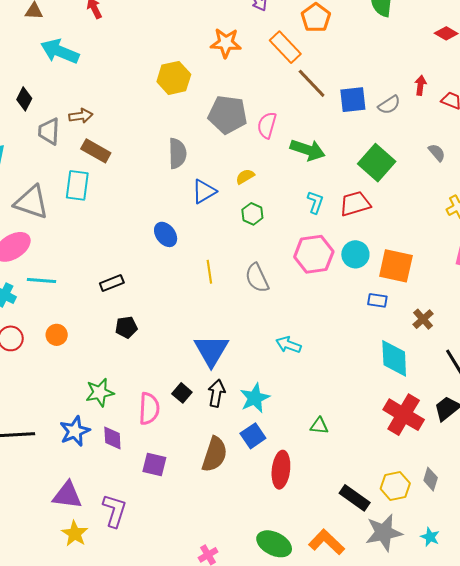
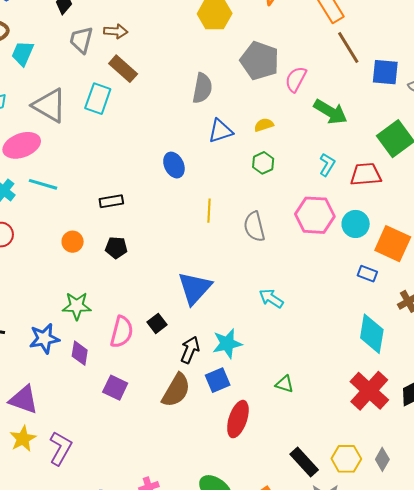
orange circle: (57, 335) -> (73, 242), moved
black arrow: (216, 393) -> (190, 350), moved
purple L-shape: (114, 511) -> (60, 448), moved

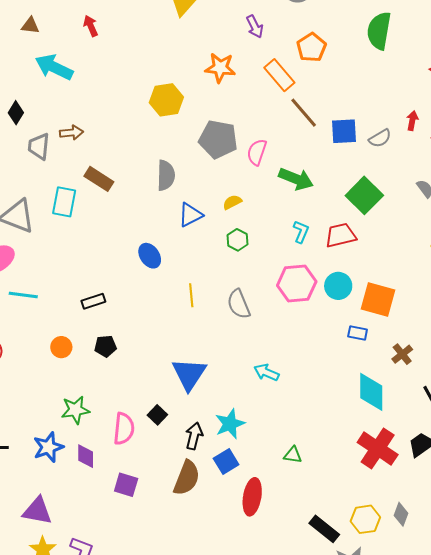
brown rectangle: (123, 69) -> (99, 179), moved

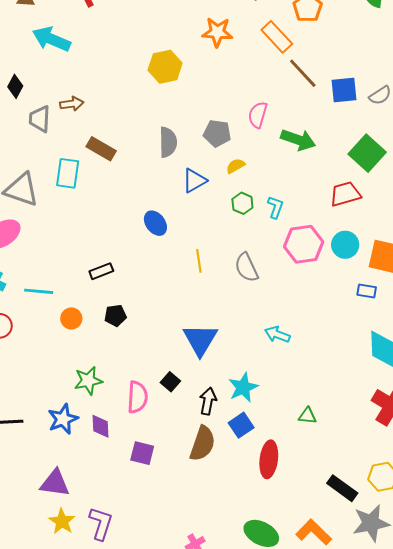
gray pentagon: (218, 139) -> (217, 133), moved, size x0.7
cyan L-shape: (301, 232) -> (275, 207), moved
cyan line: (23, 295) -> (39, 291), moved

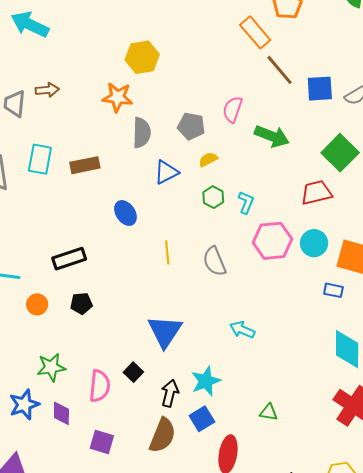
orange star: (217, 32) -> (118, 97), moved
brown rectangle: (101, 149) -> (85, 165), moved, turned -44
black rectangle: (101, 271) -> (69, 259), size x1.4

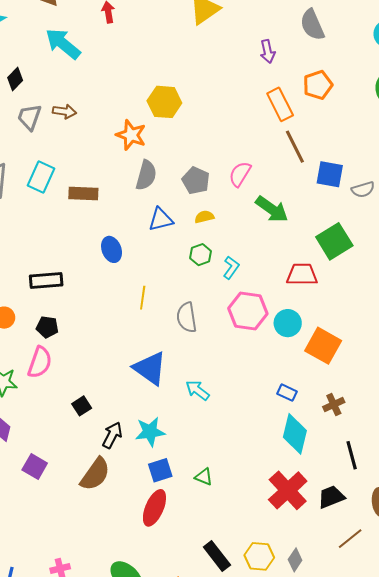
blue rectangle: (333, 290) -> (287, 393), moved
blue triangle: (165, 331) -> (150, 368), moved, turned -42
pink semicircle: (100, 386) -> (40, 362), moved
blue square: (202, 419) -> (160, 470), moved

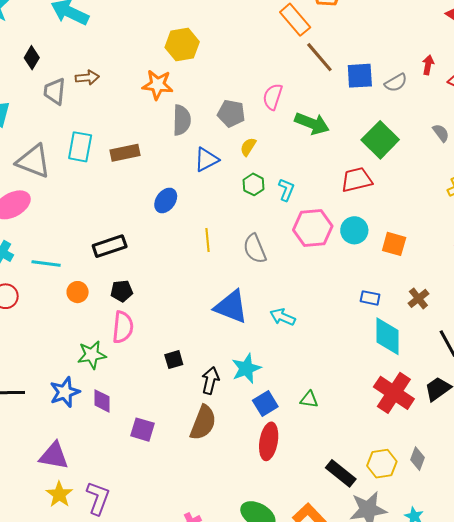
yellow semicircle: (204, 217) -> (248, 147), turned -30
blue ellipse: (112, 249) -> (166, 200), turned 70
orange square: (323, 346) -> (394, 244), size x0.7
black square: (82, 406) -> (174, 360), turned 30

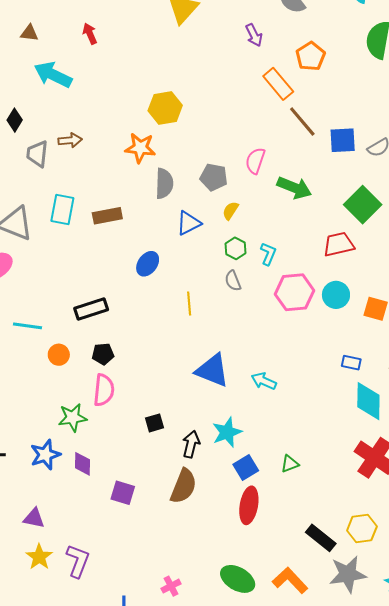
gray semicircle: (255, 249) -> (233, 281), moved, size x0.7
green triangle: (309, 400) -> (290, 464), turned -30
purple triangle: (54, 456) -> (34, 518), size x0.7

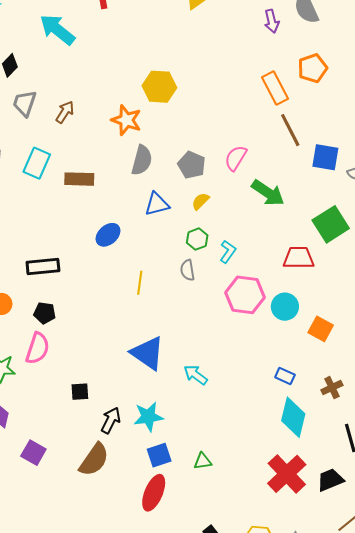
purple arrow: (254, 35) -> (272, 21), moved
brown arrow: (70, 140) -> (65, 112), moved, turned -65

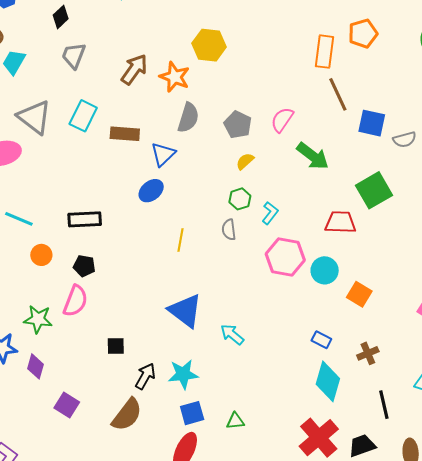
orange rectangle: (275, 88) -> (325, 52), turned 32
brown arrow: (65, 112) -> (134, 69), moved, size x1.4
blue triangle: (157, 204) -> (163, 154), moved, turned -32

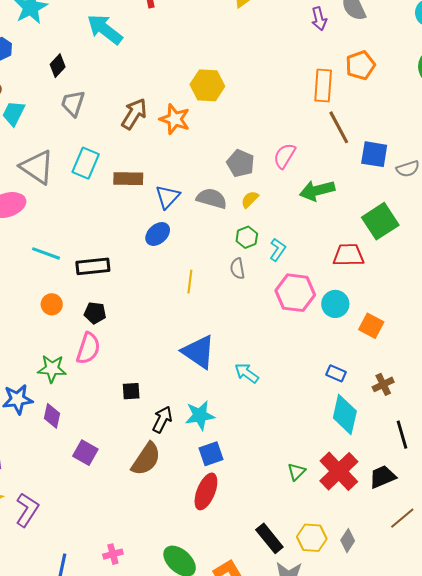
gray semicircle: (188, 118) -> (212, 198), moved, turned -88
green arrow: (313, 156) -> (317, 190), turned 132
cyan line: (19, 219) -> (46, 253), moved
green triangle: (235, 421) -> (297, 472), moved, turned -36

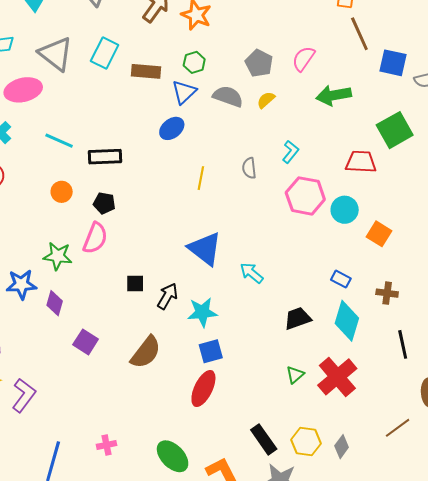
green hexagon: (247, 237) -> (194, 62), moved
brown cross: (383, 384) -> (387, 293), turned 30
black arrow: (162, 419) -> (167, 296), moved
black trapezoid: (382, 477) -> (298, 318), moved

